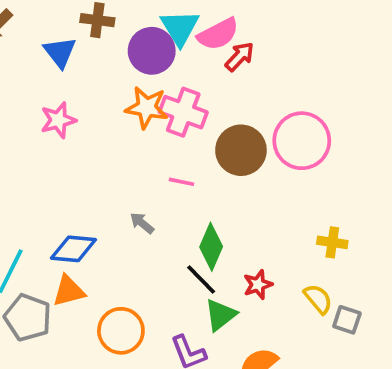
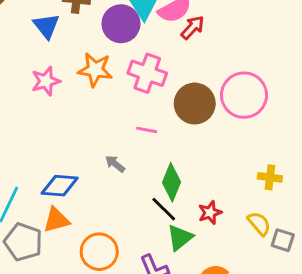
orange star: (147, 108) -> (95, 70), moved

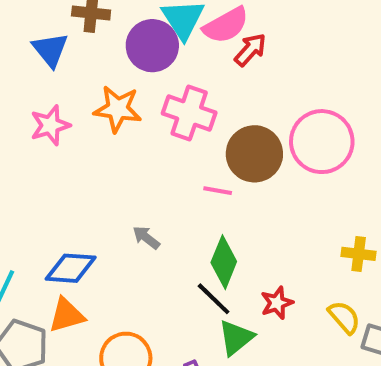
pink line: (147, 130) -> (218, 191), moved

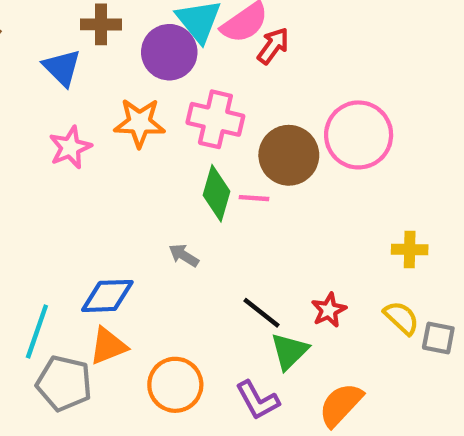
green diamond: (224, 262) -> (217, 193), moved

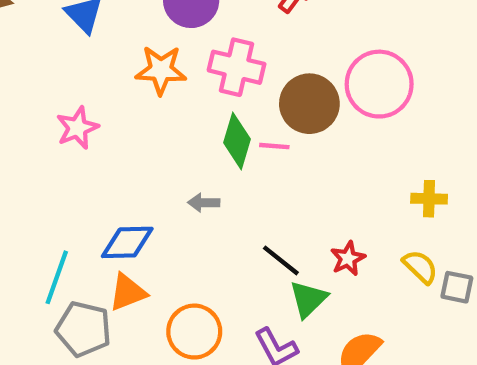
pink star: (70, 147) -> (77, 128), moved
gray arrow: (184, 255) -> (204, 203), turned -32

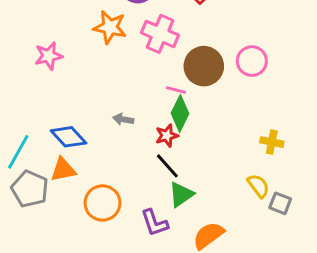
pink circle: (379, 84) -> (252, 61), size x0.7
green diamond: (237, 141) -> (180, 113), moved
blue diamond: (127, 242) -> (68, 137), turned 39
red star: (348, 258) -> (167, 136), moved

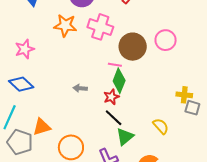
blue diamond: (68, 137) -> (21, 84), moved
yellow semicircle: (258, 186) -> (161, 126), moved
gray square: (280, 203) -> (192, 108), moved

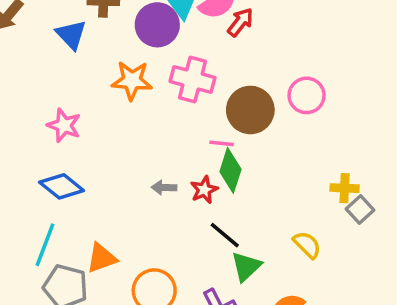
pink star: (25, 49) -> (64, 125), turned -30
red star: (111, 97) -> (204, 190), moved
gray square: (192, 108) -> (360, 210), turned 35

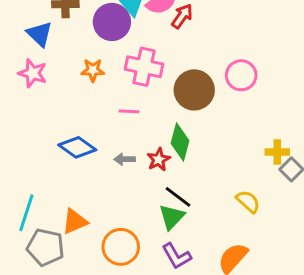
orange star: (132, 80) -> (93, 70), size x0.7
pink star: (64, 125) -> (33, 73), moved
pink line: (222, 143) -> (129, 111), moved
blue diamond: (62, 186) -> (77, 147), moved
green triangle: (246, 266) -> (172, 217), moved

